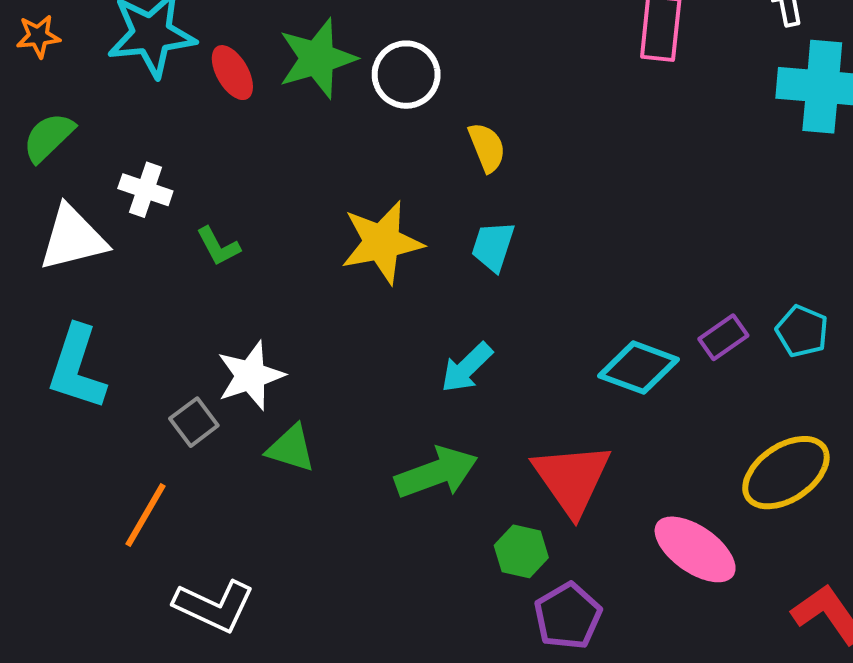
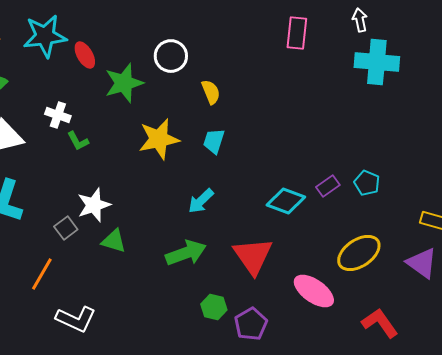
green star: (317, 58) -> (124, 83), moved
white cross: (145, 190) -> (58, 115), moved
green hexagon: (521, 551) -> (214, 307), moved

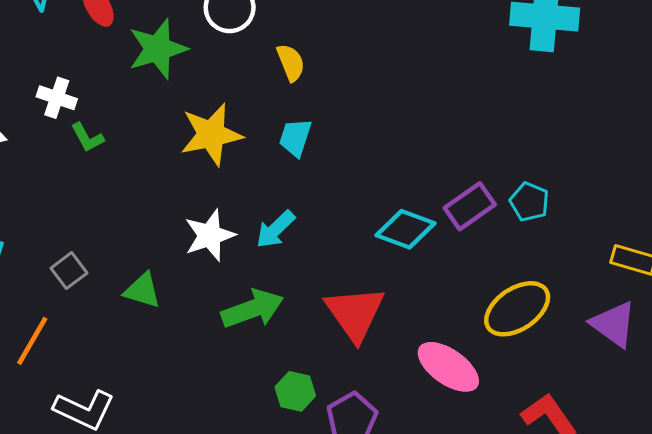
purple rectangle: (328, 186) -> (470, 206), size x1.4
white star: (94, 205) -> (210, 235), moved

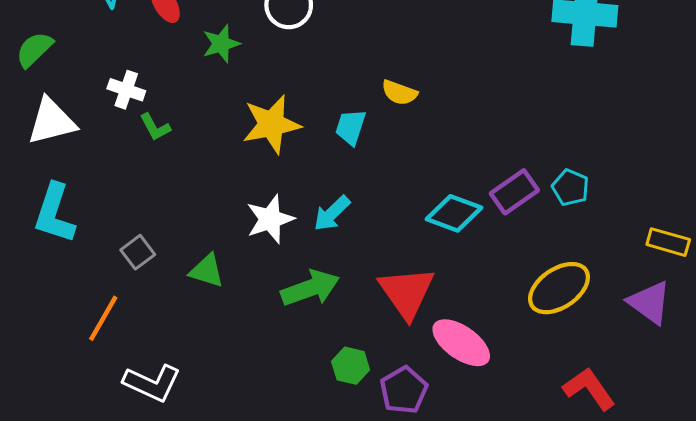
green star: (158, 49) -> (221, 44), size x0.7
yellow semicircle: (291, 63) -> (399, 93), moved, turned 132
pink ellipse: (448, 367) -> (461, 343), moved

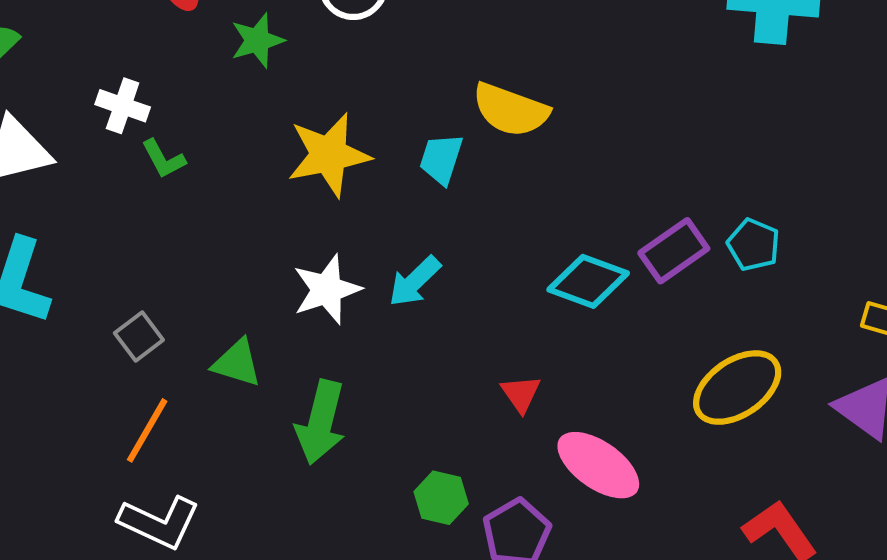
yellow semicircle: (399, 93) -> (511, 110), size x1.5
green arrow: (310, 288) -> (321, 422), moved, turned 124
red triangle: (407, 292) -> (521, 394), size x0.5
orange line: (103, 318) -> (147, 430), moved

